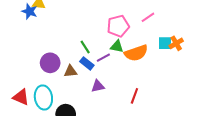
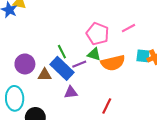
pink pentagon: (118, 26) -> (97, 34), turned 30
blue rectangle: (87, 63) -> (62, 68), size x1.6

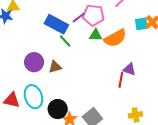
purple line: (79, 64) -> (79, 18), moved
blue rectangle: (62, 68) -> (56, 24), moved
purple triangle: (71, 92) -> (129, 69), moved, turned 40

